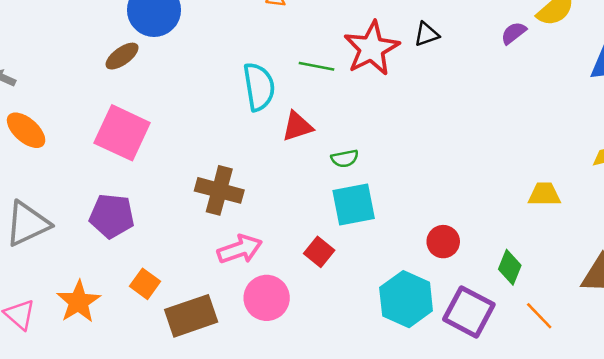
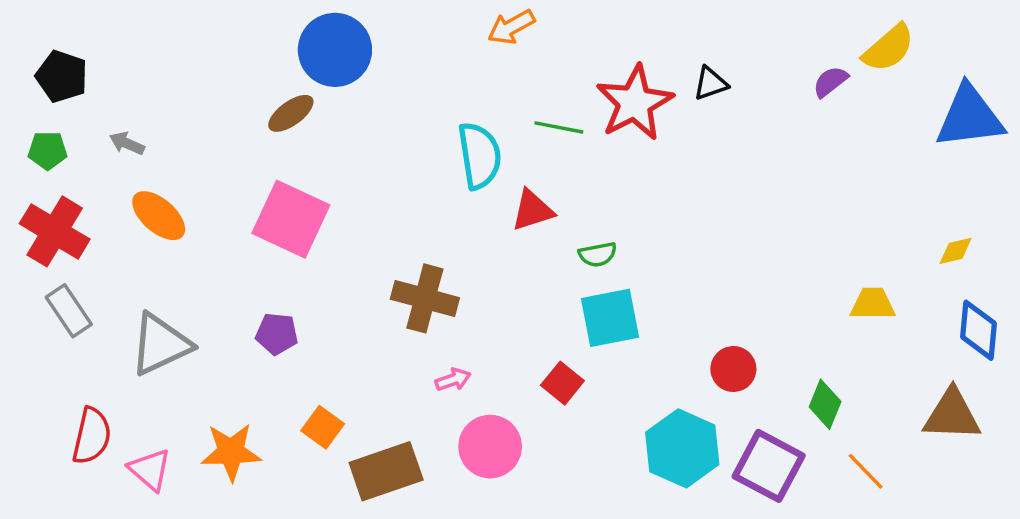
purple pentagon: (112, 216) -> (277, 334), size x0.7
pink arrow: (240, 249) -> (453, 380), size x0.6
orange star: (79, 302) -> (231, 452), turned 30

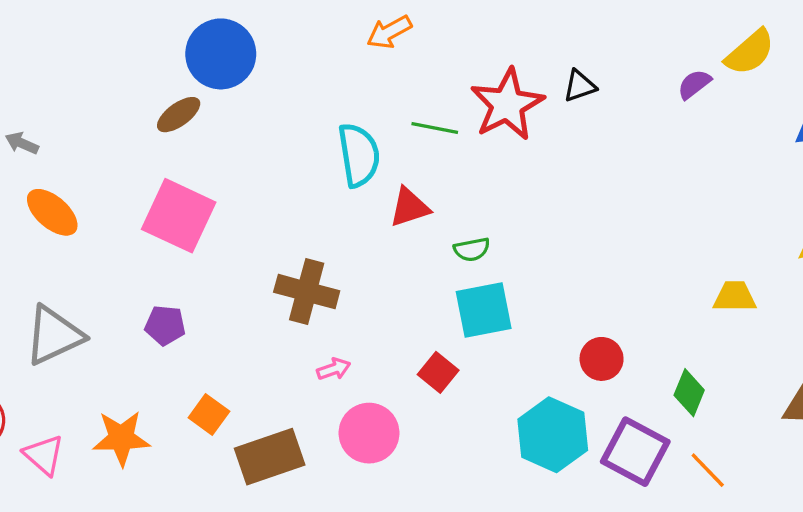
orange line: (866, 471) -> (708, 470), moved

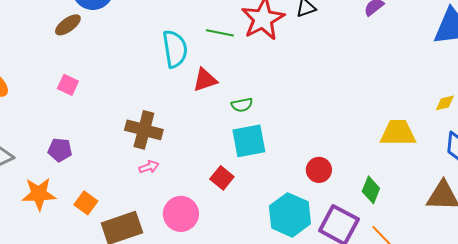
pink square: (179, 216) -> (68, 85), size x0.5
yellow trapezoid: (735, 297) -> (398, 133), size x1.4
pink arrow: (334, 369) -> (149, 167), moved
orange star: (121, 438) -> (39, 194), moved

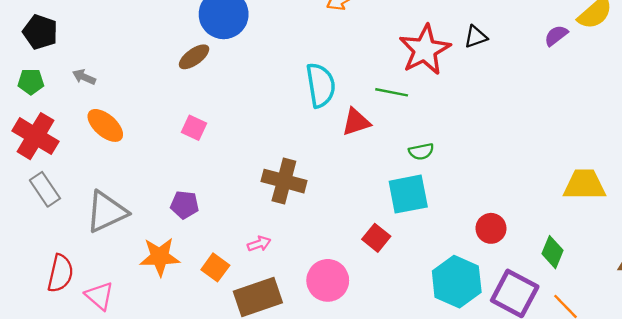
green line: (220, 33) -> (392, 92), moved
green semicircle: (242, 105) -> (421, 151), moved
pink arrow: (149, 167) -> (259, 244), moved

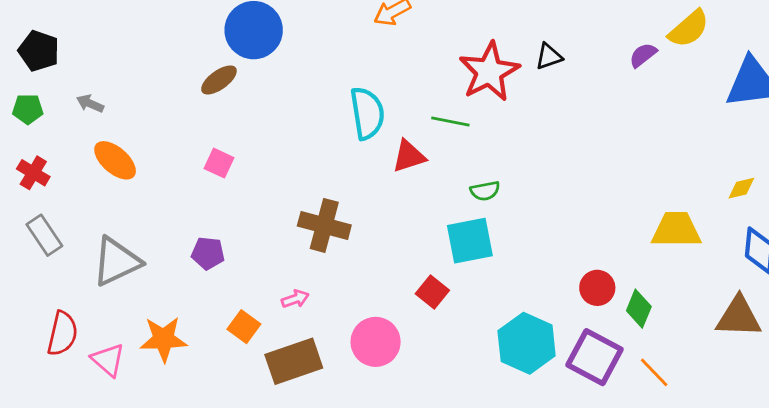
red cross: (36, 136) -> (33, 173), size x0.6
red circle: (491, 228) -> (597, 288), moved
orange star: (160, 257) -> (164, 339), moved

